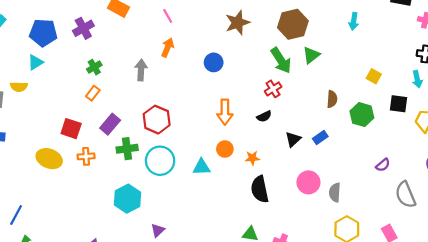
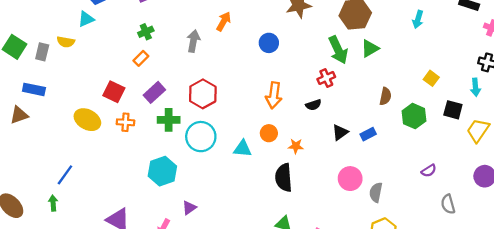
black semicircle: (260, 189) -> (284, 178), moved
gray semicircle: (406, 195) -> (448, 204), size x0.7
blue line: (16, 215) -> (65, 175), moved

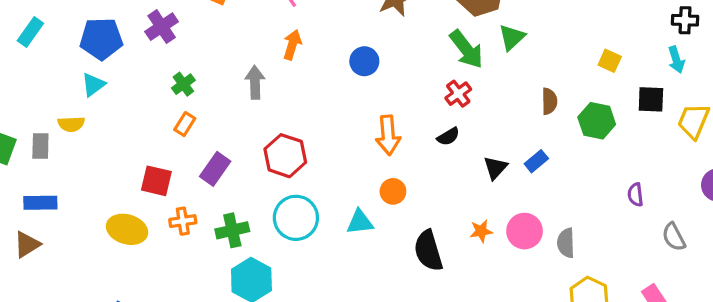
green cross: (169, 120) -> (232, 230), moved
orange star: (296, 146) -> (481, 231), moved
purple semicircle: (429, 171) -> (635, 195), turned 128

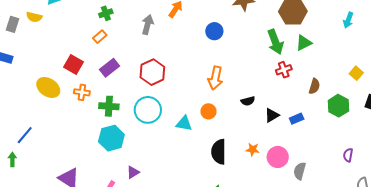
red cross: (458, 94) -> (284, 70), moved
black semicircle: (448, 136) -> (248, 101), moved

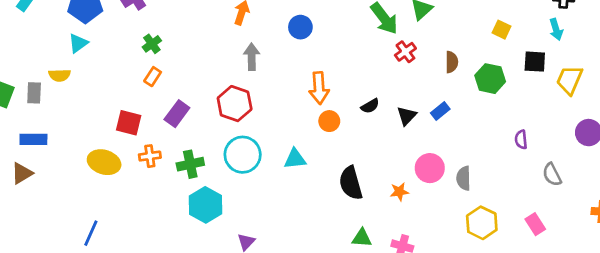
gray arrow: (148, 25) -> (252, 57), moved
orange circle: (208, 111) -> (329, 121), moved
orange star: (253, 150) -> (399, 192), moved

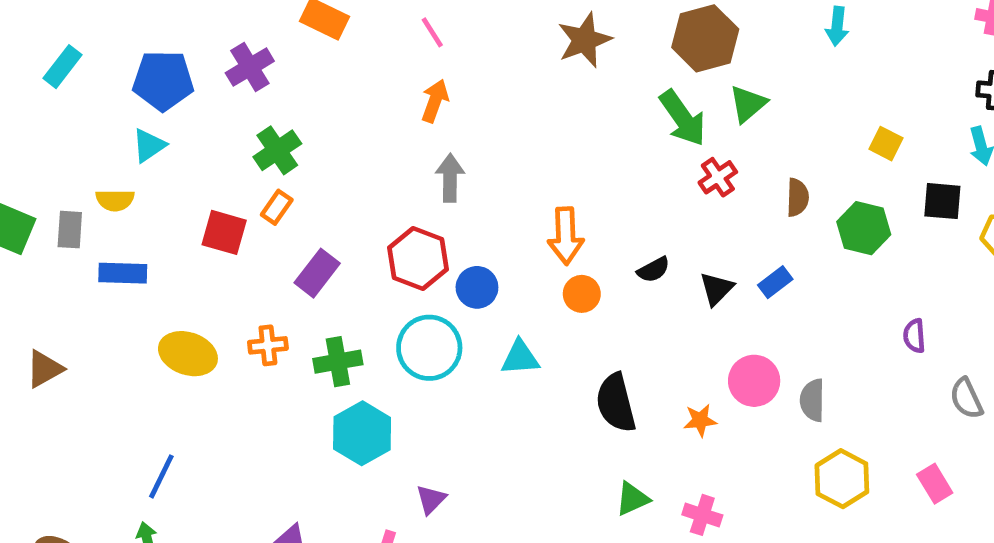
blue circle: (300, 27) -> (477, 287), moved
green cross: (152, 44) -> (277, 150), size x1.4
red square: (129, 123) -> (224, 232), moved
blue rectangle: (33, 139) -> (123, 273), moved
green triangle: (362, 238) -> (632, 499), turned -30

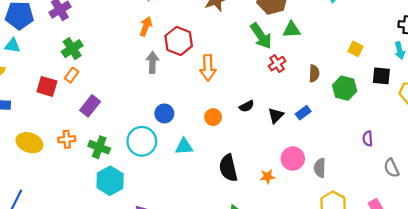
green triangle: (748, 104) -> (292, 30), turned 36
cyan triangle: (149, 146) -> (12, 46), turned 42
orange arrow: (566, 236) -> (208, 68), moved
red hexagon: (418, 259) -> (179, 41), moved
green cross: (338, 362) -> (99, 147), turned 30

